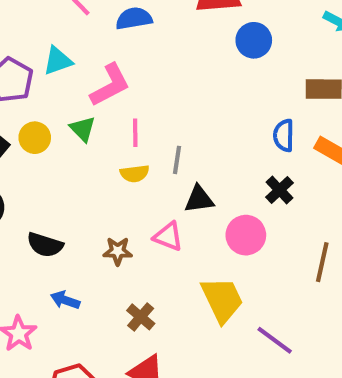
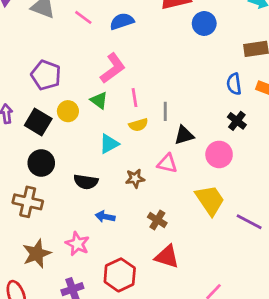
cyan triangle: (58, 61) -> (109, 144), moved

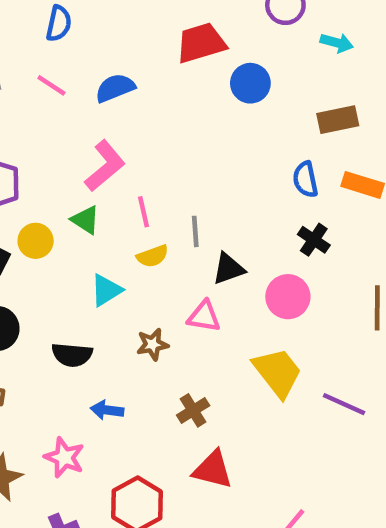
brown cross: (157, 220) -> (193, 410), turned 30

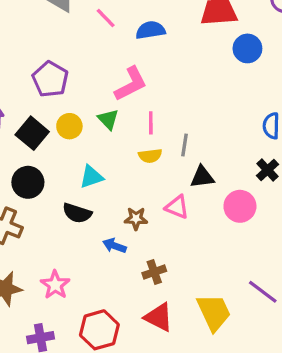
cyan triangle: (106, 290) -> (91, 177), moved
yellow trapezoid: (277, 372) -> (214, 312), moved
blue arrow: (107, 410) -> (114, 246), moved

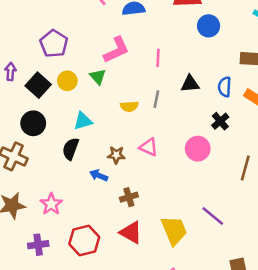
pink line: (151, 123) -> (158, 58), moved
black triangle: (202, 177) -> (190, 84), moved
black semicircle: (77, 213) -> (71, 149), turned 90

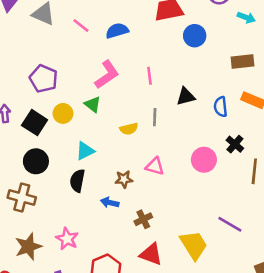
blue semicircle: (225, 87) -> (221, 107), moved
black cross: (220, 121) -> (235, 144), moved

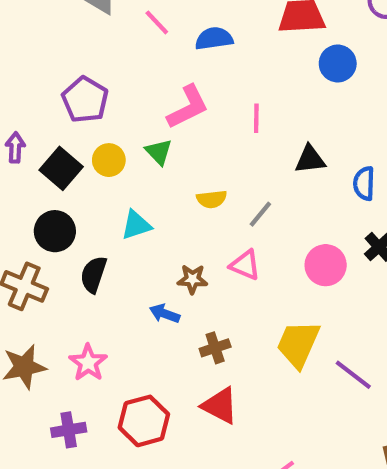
gray line: (155, 117) -> (260, 214), moved, turned 30
black semicircle: (77, 181) -> (94, 274), moved
yellow trapezoid: (194, 245) -> (298, 344), moved, turned -132

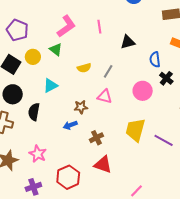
blue semicircle: (364, 183) -> (155, 60), moved
blue arrow: (165, 314) -> (70, 125), turned -32

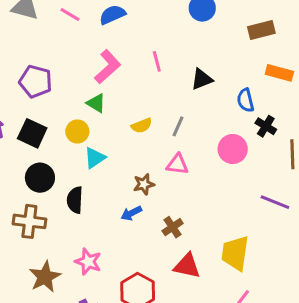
yellow circle: (33, 57) -> (77, 132), moved
yellow trapezoid: (135, 130) -> (235, 253), moved
purple line: (164, 140) -> (275, 202), moved

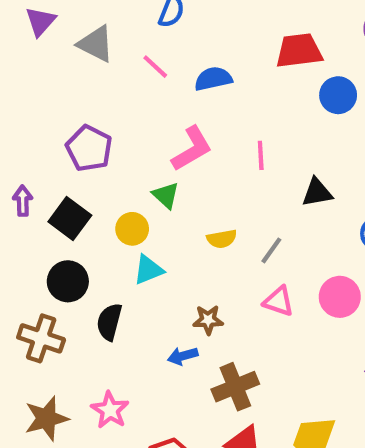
pink triangle: (177, 164) -> (279, 301), moved
brown cross: (173, 227) -> (235, 387), size x1.5

